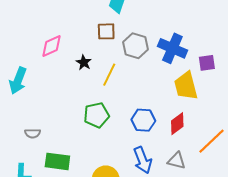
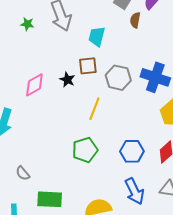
black star: (84, 62) -> (67, 80), moved
gray semicircle: (33, 133) -> (23, 173), turned 56

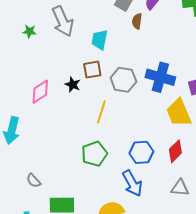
blue arrow: (134, 191) -> (132, 183), moved

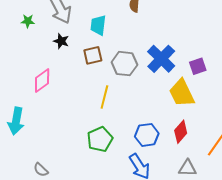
blue cross: (160, 77) -> (161, 59), turned 32
black star: (73, 85) -> (61, 41), moved

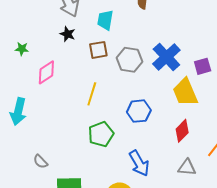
green star: (28, 21) -> (22, 49), moved
yellow line: (104, 97) -> (92, 94), moved
blue hexagon: (147, 135) -> (139, 111), moved

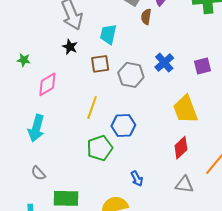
blue cross: (166, 57) -> (164, 63), moved, size x0.7
purple square: (203, 66) -> (203, 66), moved
blue hexagon: (139, 111) -> (123, 125), moved
cyan arrow: (18, 112) -> (36, 128), moved
blue arrow: (139, 163) -> (137, 179), size x0.6

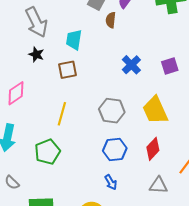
gray hexagon: (131, 75) -> (112, 111), moved
blue hexagon: (123, 125) -> (115, 150), moved
green pentagon: (100, 148) -> (47, 152), moved

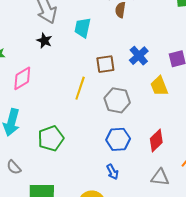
brown square: (67, 70) -> (105, 64), moved
yellow trapezoid: (155, 110) -> (159, 86), moved, size x0.7
yellow line: (62, 114) -> (80, 88), moved

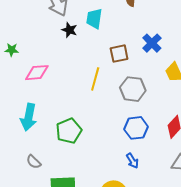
black star: (44, 41) -> (69, 30), moved
pink diamond: (22, 78) -> (37, 73), turned 30

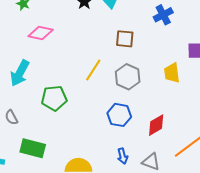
blue cross: (152, 43) -> (163, 15), moved
yellow line: (95, 79) -> (93, 70), moved
blue arrow: (132, 161) -> (123, 156), moved

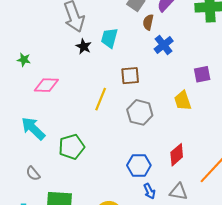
yellow line: (93, 70) -> (101, 99), moved
cyan arrow: (20, 73) -> (33, 128), turned 116
blue hexagon: (119, 115) -> (139, 165), moved

